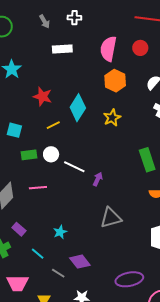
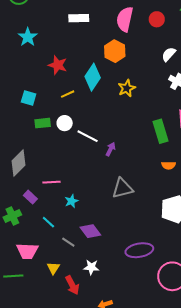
orange hexagon: (115, 81) -> (115, 51), moved
pink line: (38, 188) -> (51, 182), moved

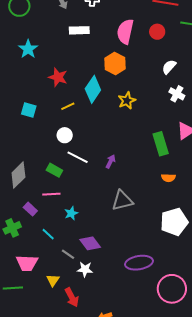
green rectangle: (43, 123) -> (54, 170), moved, turned 35
white line: (88, 136) -> (78, 157), moved
white star: (91, 267) -> (85, 269), moved

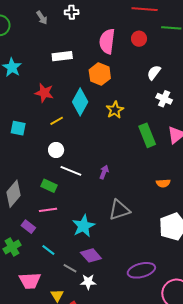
white rectangle: (79, 30) -> (62, 56), moved
green rectangle: (161, 144) -> (147, 135), moved
cyan star: (71, 213) -> (83, 226), moved, size x1.6

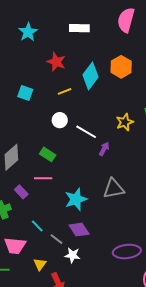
orange hexagon: (100, 74) -> (121, 67), moved
yellow star: (115, 110) -> (125, 122), moved
white line: (71, 171) -> (86, 132), moved
cyan line: (48, 250) -> (37, 226), moved

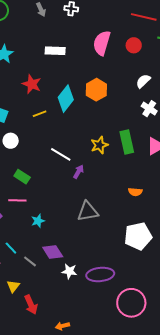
white circle: (60, 120) -> (11, 141), moved
cyan star: (76, 199) -> (38, 221), moved, size x0.6
white star: (73, 255) -> (69, 271), moved

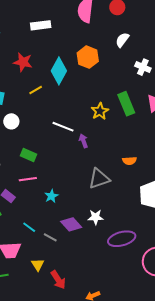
white semicircle: (143, 81) -> (122, 40), moved
purple arrow: (79, 172) -> (83, 141), turned -40
orange semicircle: (135, 192) -> (129, 161), moved
white star: (69, 271) -> (96, 217), moved

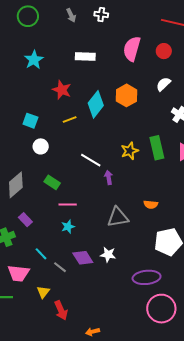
pink line: (28, 179) -> (68, 205), moved
purple ellipse: (122, 239) -> (147, 277), moved

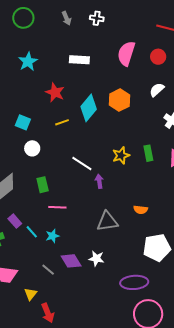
green rectangle: (157, 148) -> (148, 153), size x0.7
green rectangle: (52, 182) -> (43, 185), turned 42
cyan star: (68, 227) -> (52, 236), moved
cyan line: (41, 254) -> (32, 232), moved

